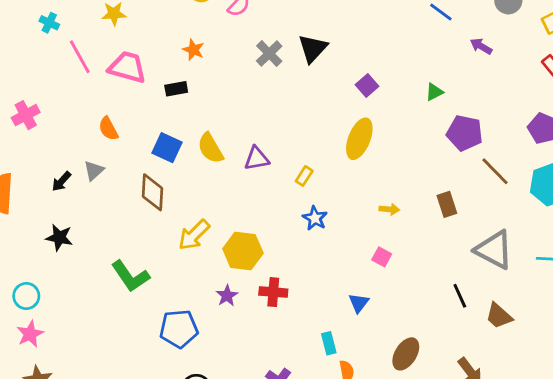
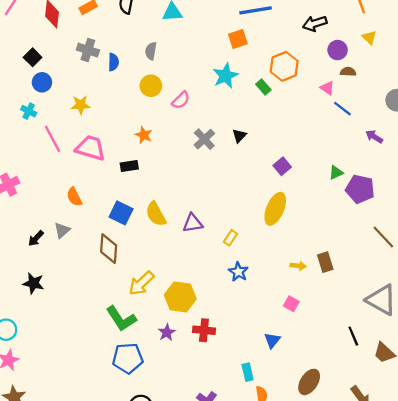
black triangle: (313, 48) -> (239, 136), size x0.6
purple pentagon: (465, 133) -> (360, 189), moved
brown rectangle: (447, 204) -> (325, 262), moved
green L-shape: (130, 276) -> (121, 319), moved

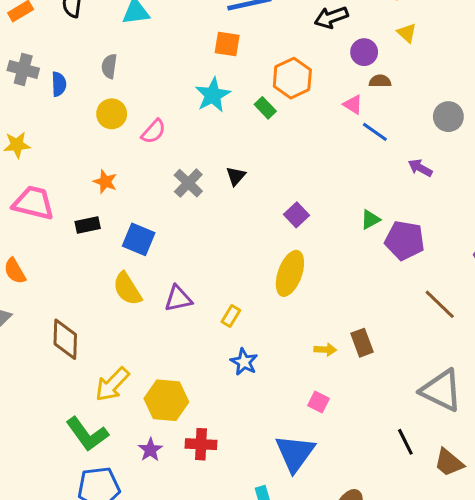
orange square: (238, 39) -> (227, 44), turned 30
blue square: (121, 213) -> (139, 239), moved
blue triangle: (272, 340) -> (295, 453), size x1.8

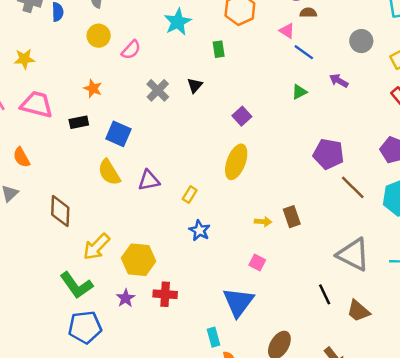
green rectangle: (265, 108) -> (219, 49), moved, turned 35
green triangle: (370, 220) -> (299, 92), moved
purple pentagon: (405, 240) -> (328, 154), moved

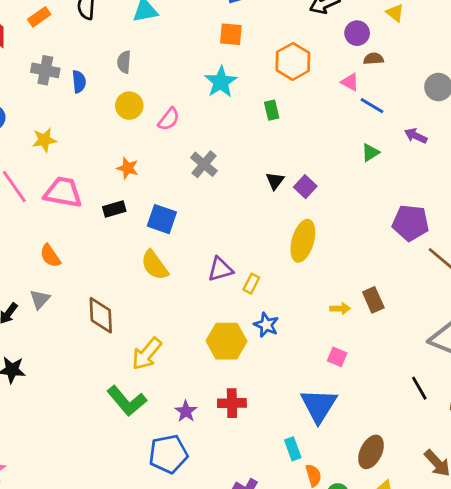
black triangle: (195, 85) -> (275, 181), moved
purple triangle: (149, 180) -> (220, 269), moved
yellow hexagon: (139, 260) -> (227, 341), moved
blue pentagon: (85, 327) -> (168, 454), moved

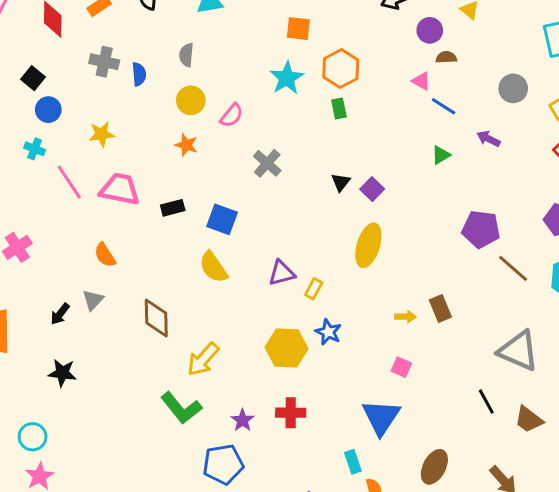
orange hexagon: (293, 61) -> (341, 69), moved
orange star: (128, 168) -> (186, 145), moved

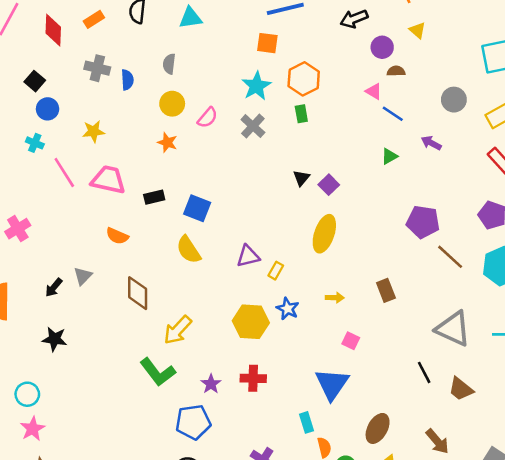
gray cross: (267, 163) -> (253, 126), moved
orange semicircle: (105, 255) -> (117, 236), moved, turned -35
yellow arrow: (405, 317) -> (335, 298), moved

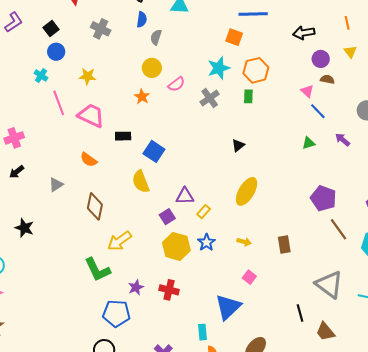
blue semicircle: (127, 80) -> (142, 20), moved
purple square: (329, 185) -> (167, 217), moved
black arrow: (54, 288) -> (17, 172), moved

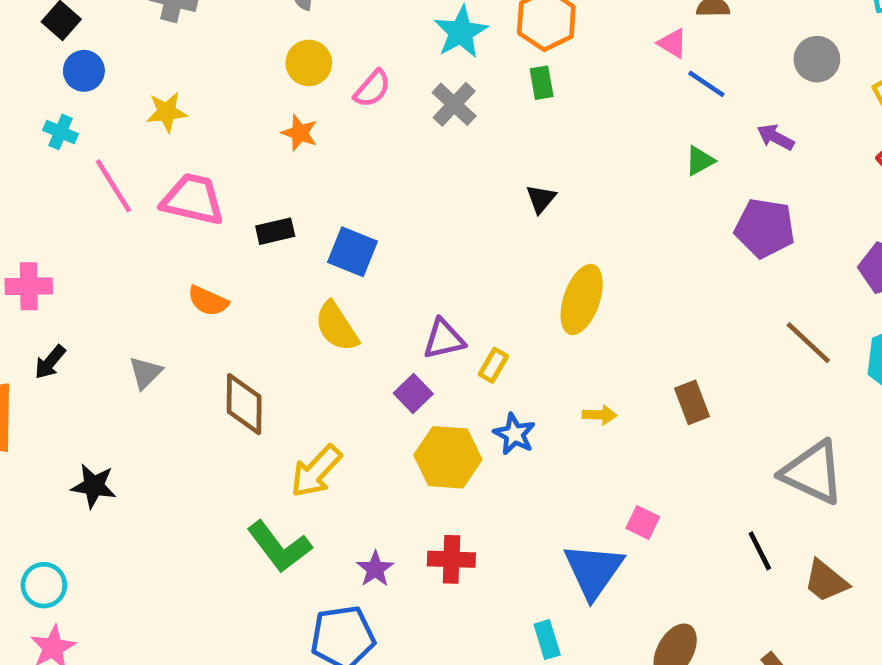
pink cross: (14, 138) -> (29, 286), turned 30
purple pentagon: (323, 198) -> (765, 228), moved
pink square: (249, 277) -> (643, 522), moved

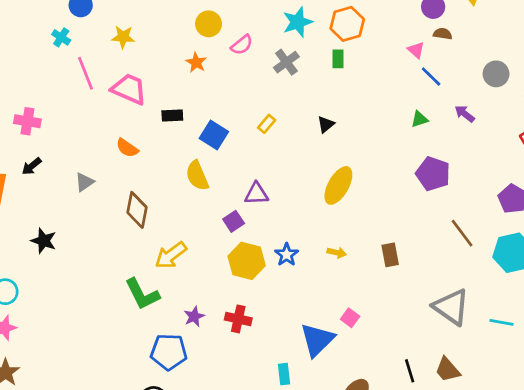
purple pentagon: (765, 228) -> (433, 174), moved
yellow rectangle: (493, 365) -> (267, 124), moved
black line: (760, 551) -> (410, 371), moved

